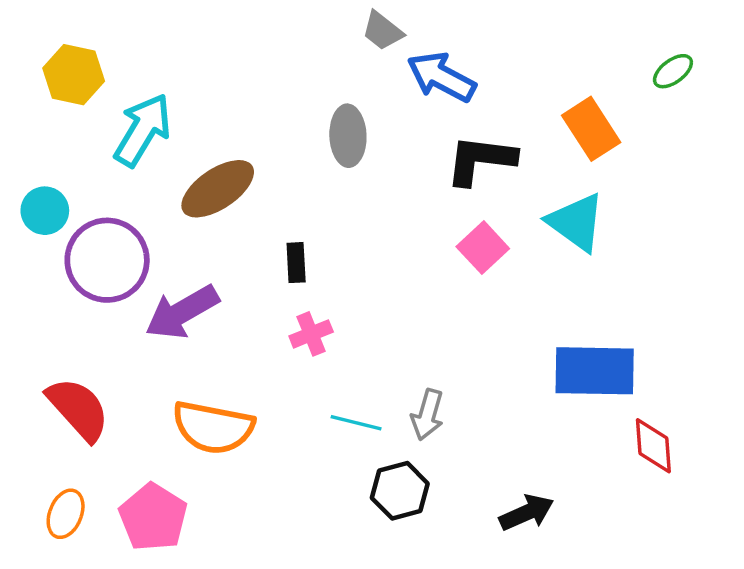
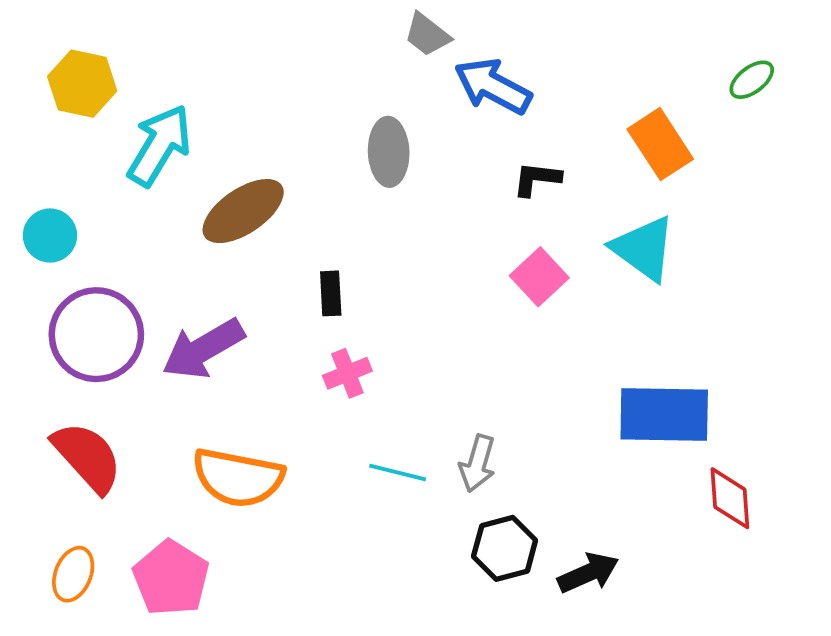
black L-shape: (480, 160) -> (537, 179), size x0.6
purple circle: (107, 260) -> (96, 335), moved
black hexagon: (400, 491) -> (505, 548), moved

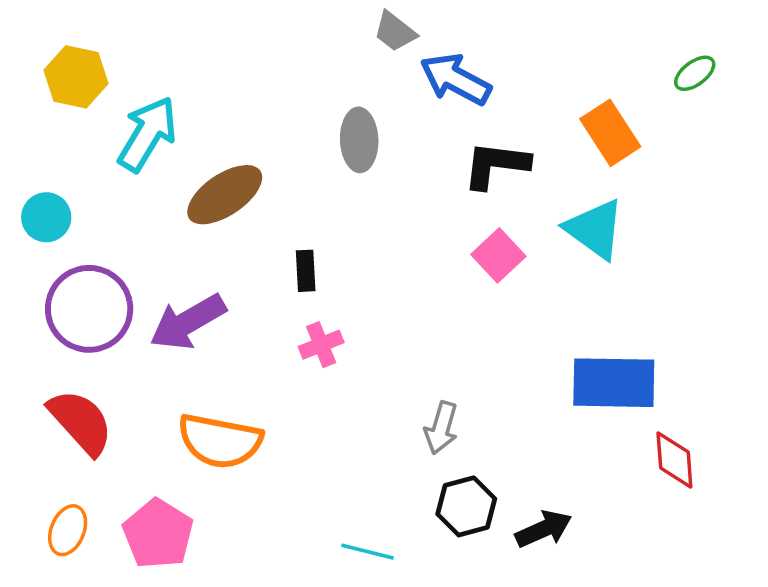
black L-shape: (537, 179) -> (496, 165), size x1.5
cyan line: (398, 472) -> (367, 552), moved

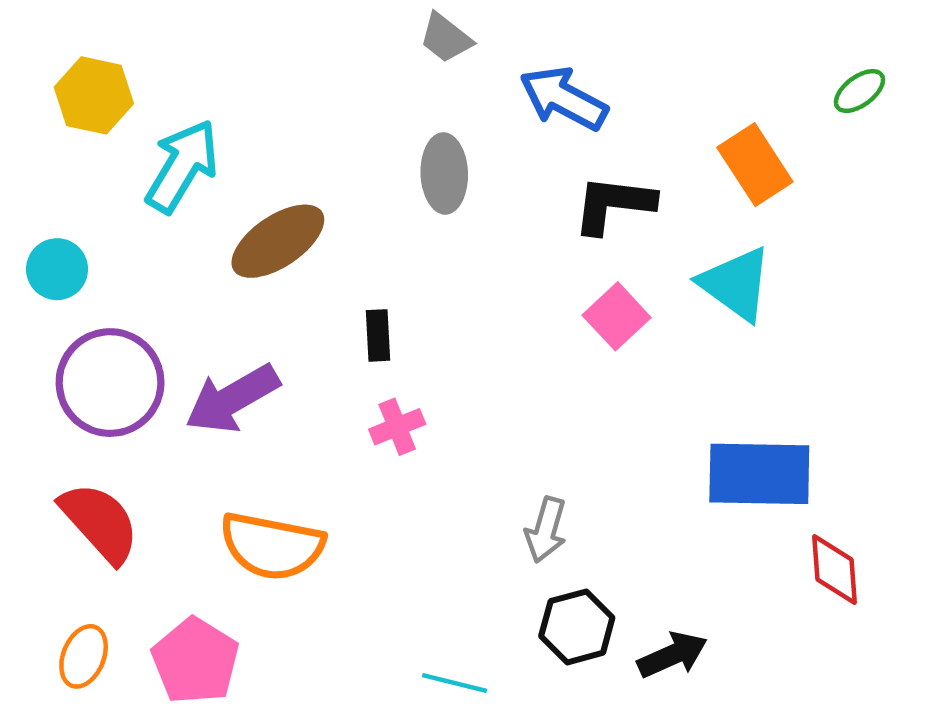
gray trapezoid: (395, 32) -> (446, 38), moved

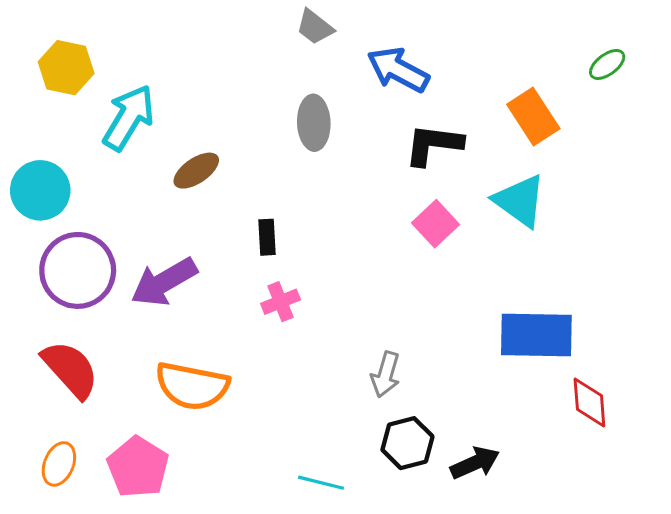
brown ellipse: (278, 241) -> (196, 171), size x0.7
cyan circle: (57, 269) -> (40, 190), size x1.4

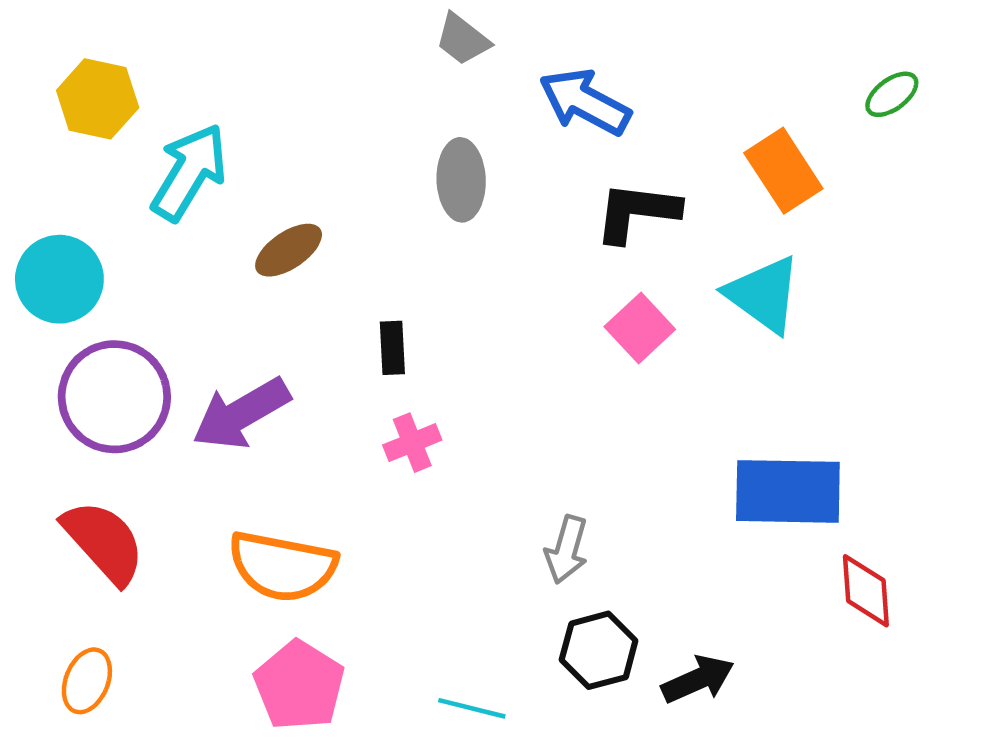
pink pentagon: (138, 467) -> (299, 685), moved

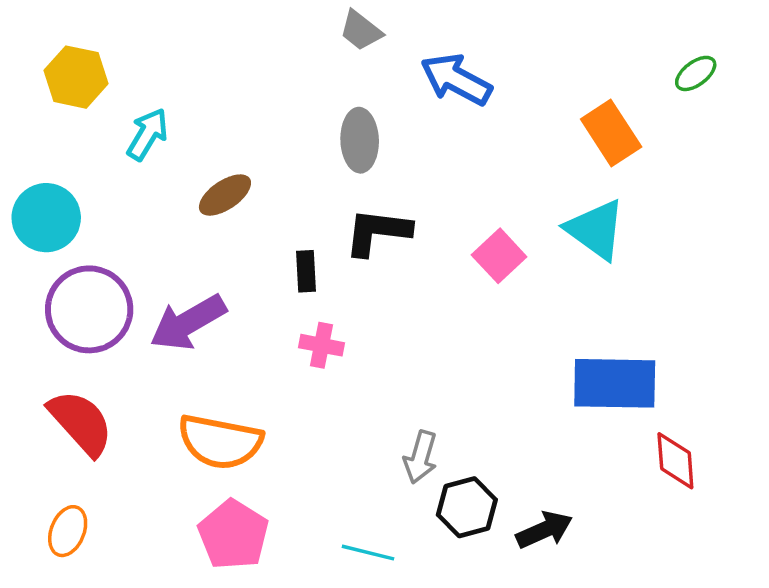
cyan arrow: (189, 172) -> (148, 134), size x0.7
black L-shape: (637, 212) -> (378, 232), moved
pink cross: (412, 443) -> (321, 345), turned 33
gray arrow: (567, 549) -> (420, 457), moved

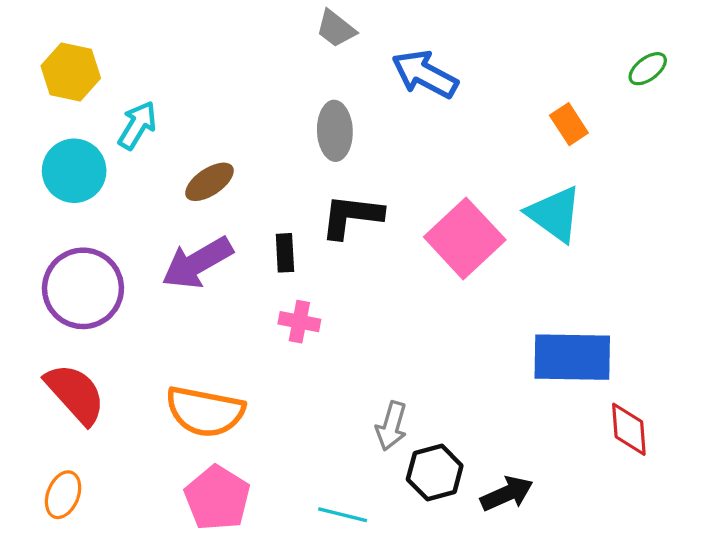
orange rectangle: (611, 133) -> (569, 124), size x0.7
cyan circle: (46, 218) -> (74, 171), moved
pink square: (499, 256) -> (465, 238), size x1.6
purple arrow: (188, 323) -> (197, 263), moved

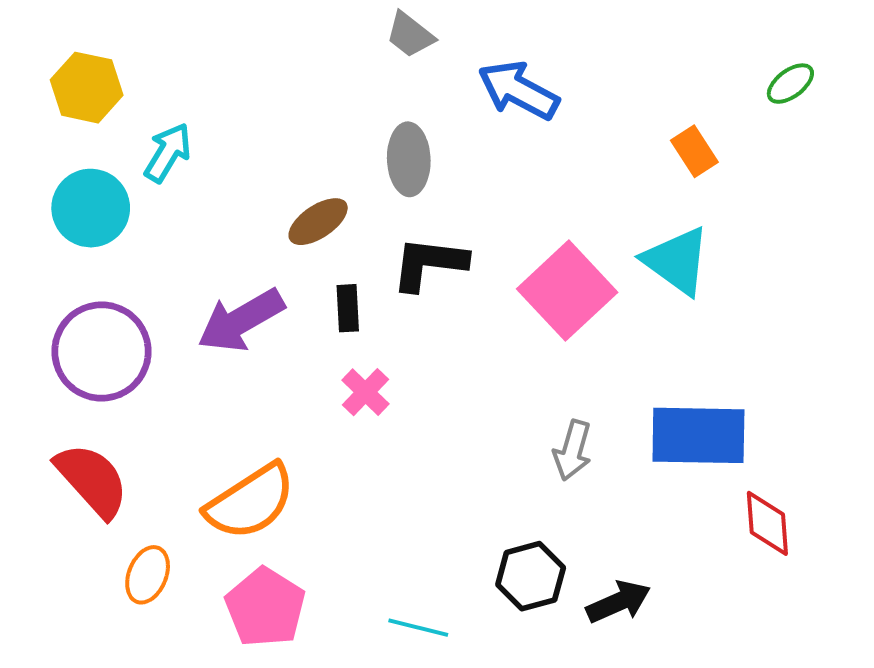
brown ellipse: (209, 182) -> (318, 222), moved
pink cross: (299, 322) -> (365, 392), turned 33
orange semicircle: (205, 412) -> (250, 502), turned -44
gray arrow: (391, 426) -> (573, 450), moved
orange ellipse: (63, 495) -> (148, 575), moved

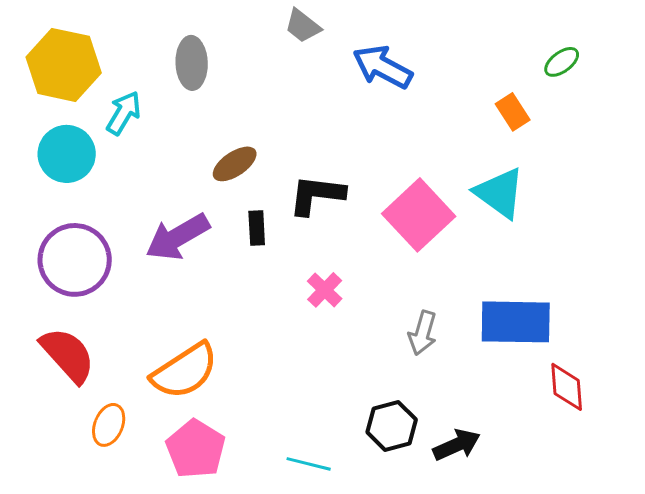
green ellipse: (790, 84) -> (562, 62), moved
yellow hexagon: (87, 88) -> (64, 65), size x1.4
gray ellipse: (409, 159) -> (192, 63), moved
pink cross: (365, 392) -> (325, 290), moved

